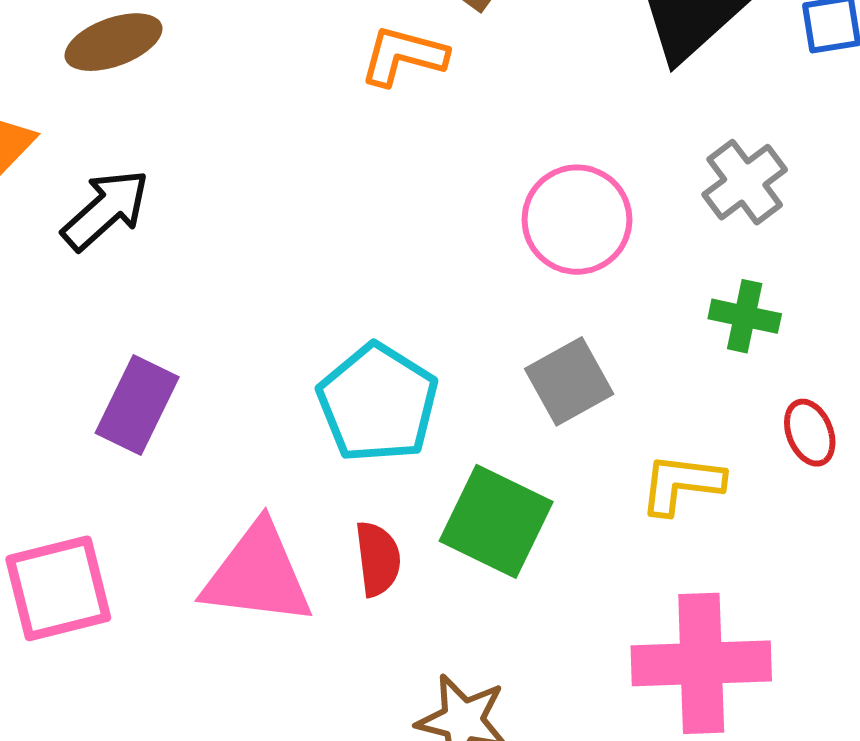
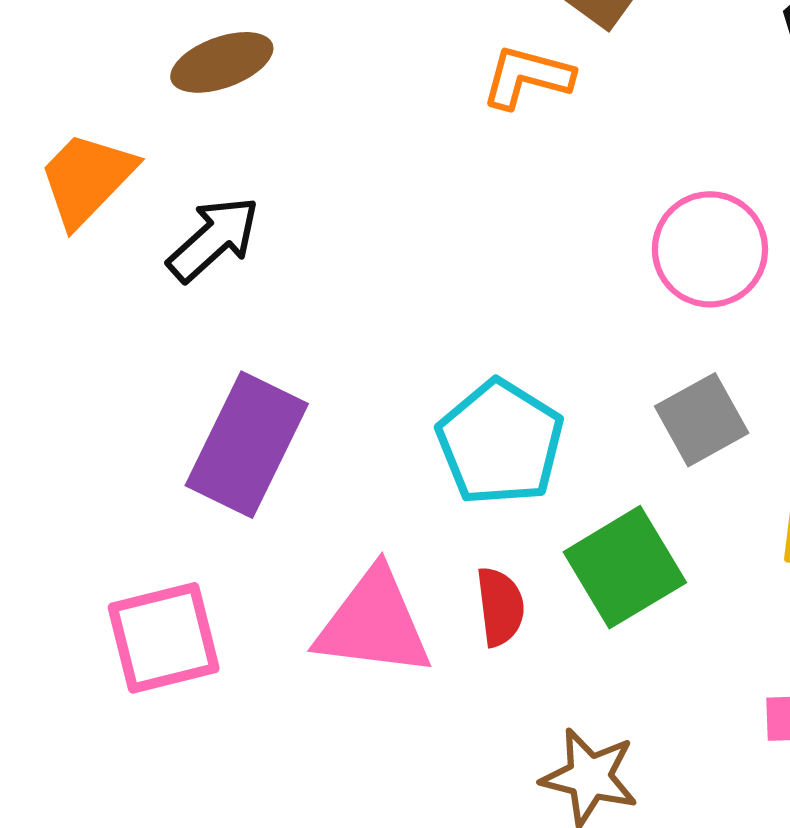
purple rectangle: (137, 405) -> (247, 445), size x1.4
green square: (496, 521) -> (625, 567), turned 33

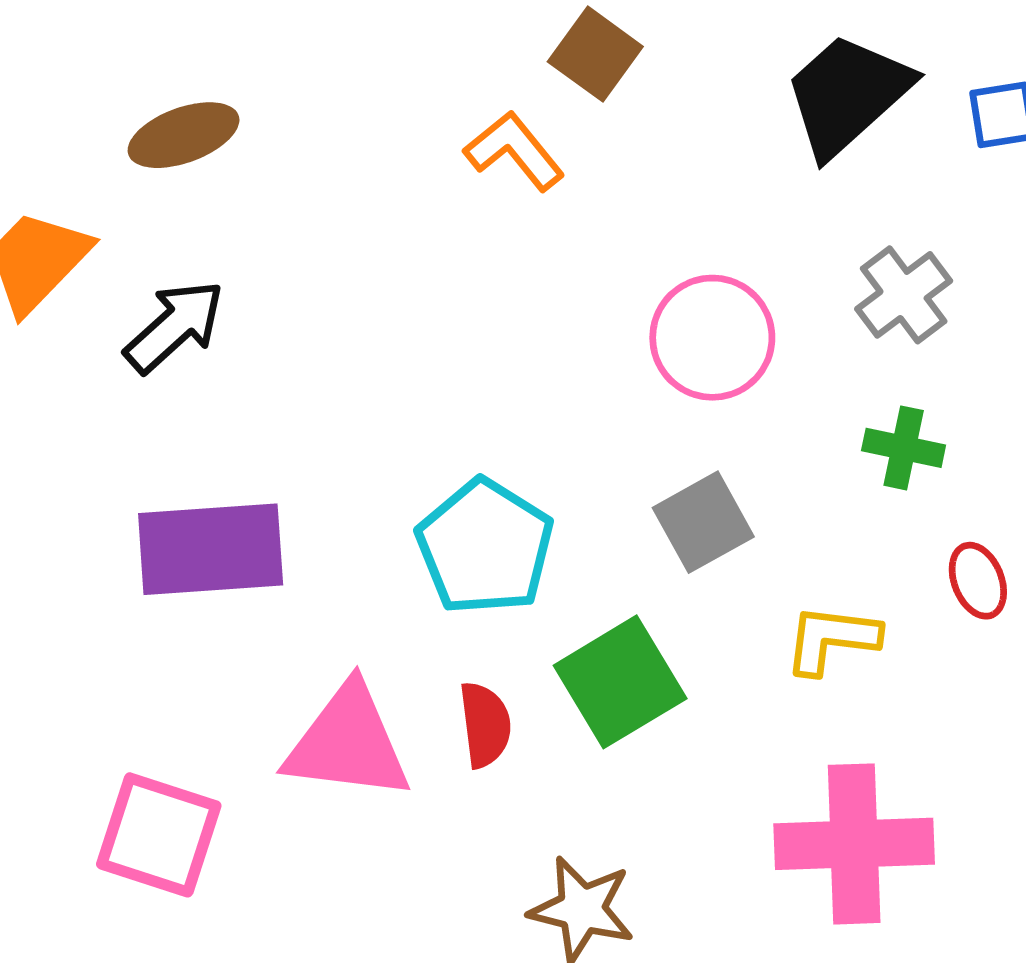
orange L-shape: (527, 77) -> (514, 151), turned 36
purple rectangle: (247, 445) -> (211, 549), turned 60
pink square: (164, 638) -> (159, 835), moved, turned 32

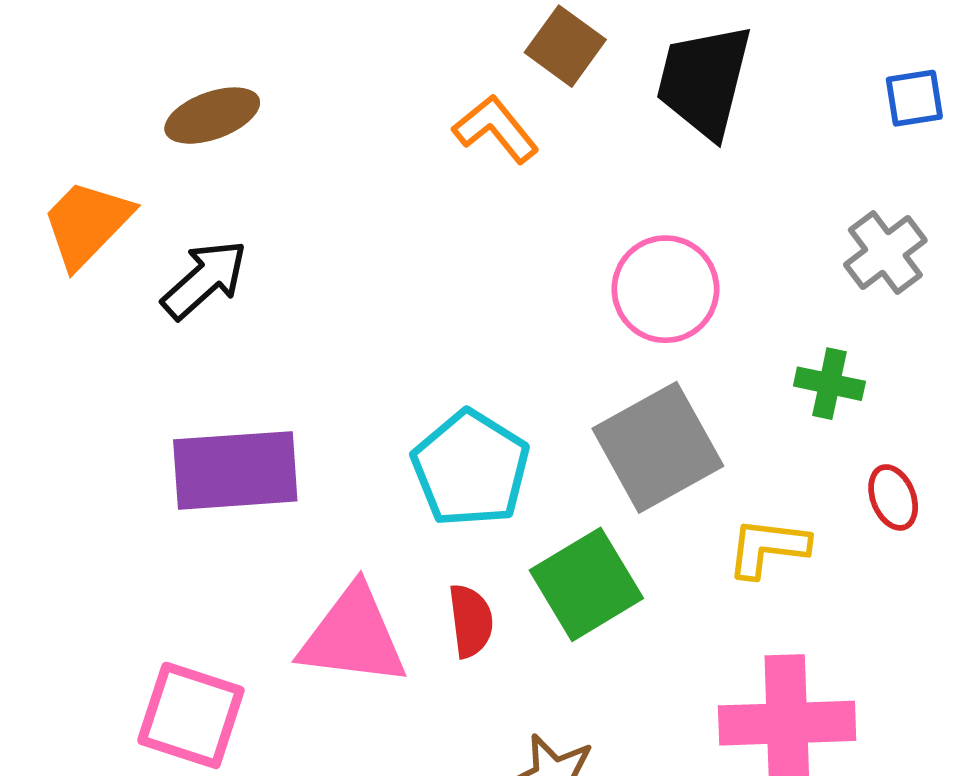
black trapezoid: (847, 95) -> (704, 81), moved, turned -34
gray cross: (904, 295) -> (885, 252), moved
gray square: (703, 522) -> (658, 447), size x1.5

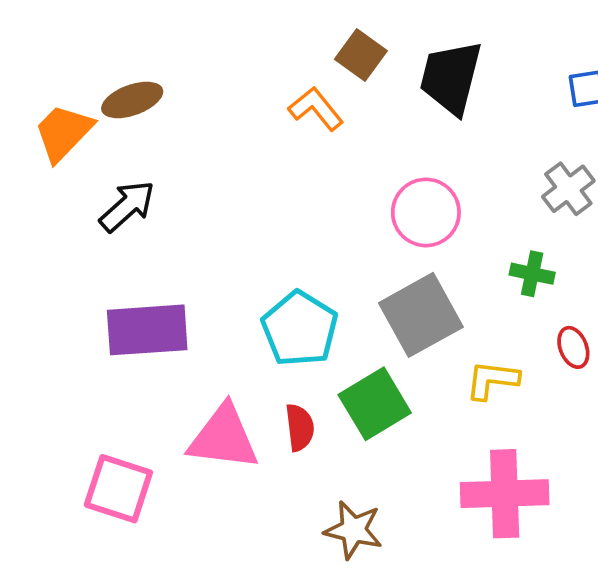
orange trapezoid: (87, 224) -> (63, 132), moved

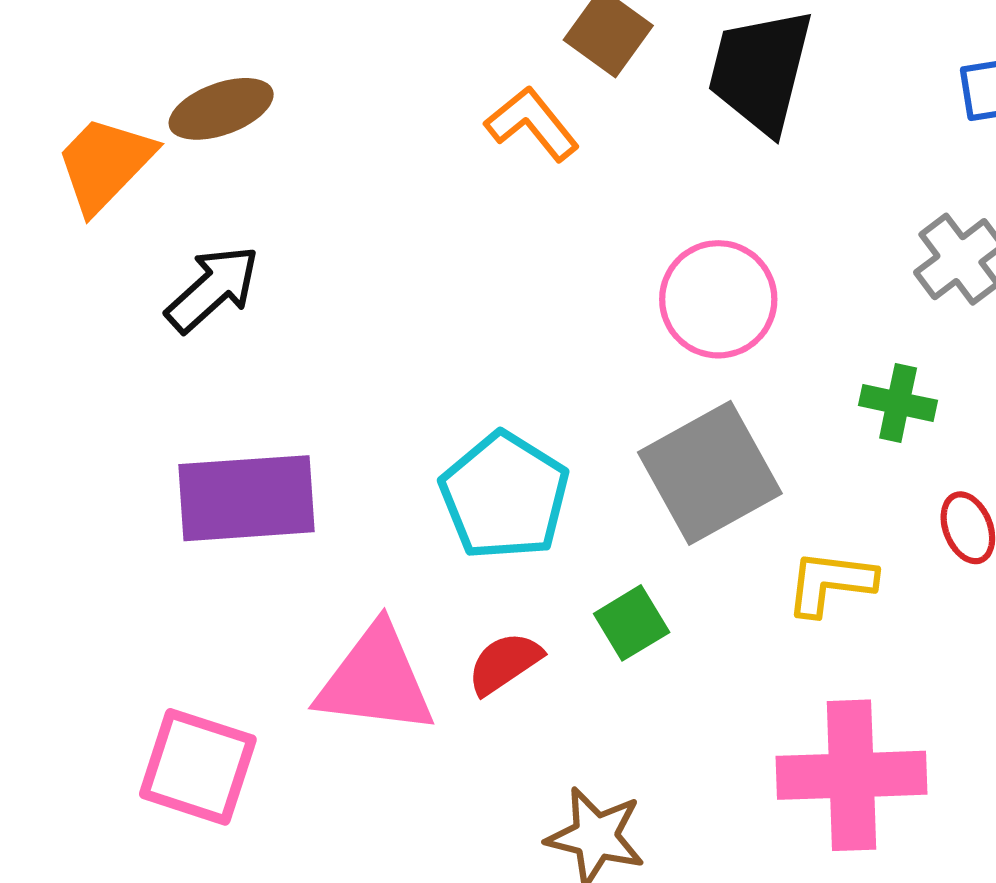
green square: (375, 404) -> (632, 623), size x0.6
red semicircle: (300, 427) -> (505, 663), turned -117

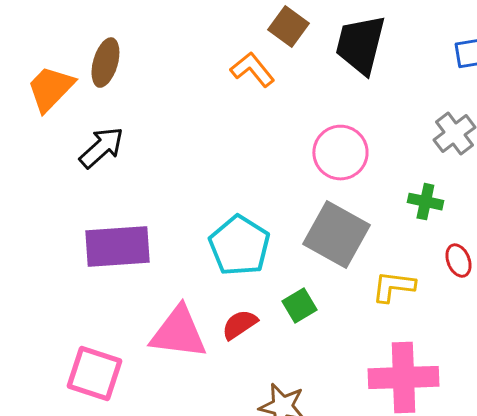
brown ellipse: (221, 109) -> (105, 63), turned -54
gray square: (710, 473) -> (336, 235), turned -32

